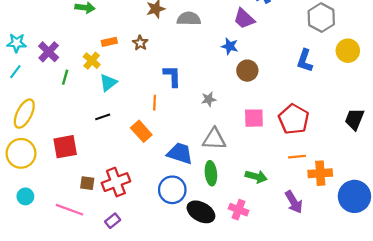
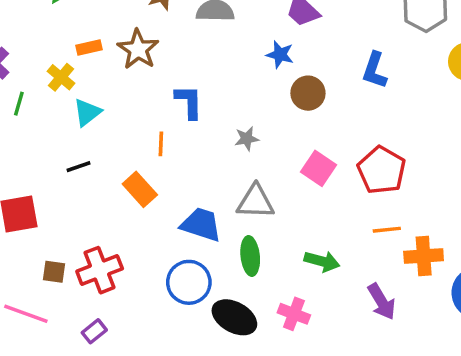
brown star: (140, 43) -> (138, 49), size x1.6
blue L-shape: (305, 61) -> (375, 70), moved
pink square: (254, 118) -> (318, 168), turned 35

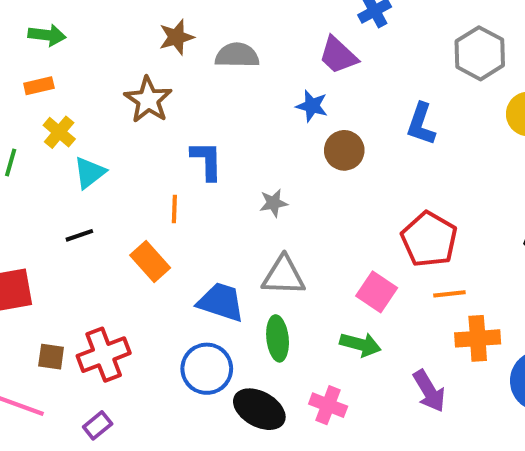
orange rectangle: (89, 48) -> (39, 86), moved
pink square: (318, 168) -> (377, 292), moved
orange line: (387, 230) -> (449, 294), moved

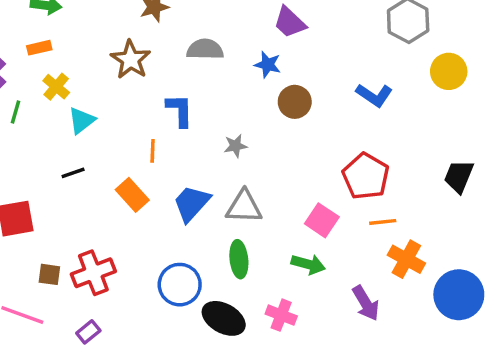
gray semicircle: (237, 55) -> (205, 49), moved
blue L-shape: (421, 124) -> (374, 95), moved, turned -75
blue trapezoid: (221, 302) -> (192, 203), moved, turned -66
orange cross: (478, 338) -> (406, 259), turned 33

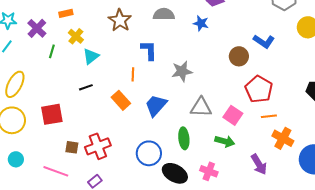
brown circle: (295, 102) -> (239, 56), moved
gray star: (236, 146) -> (182, 71), size x1.5
gray triangle: (244, 207) -> (201, 107), moved

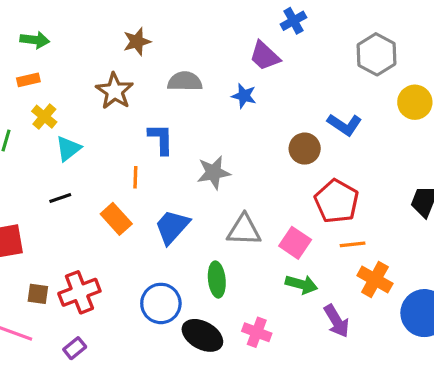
green arrow: (225, 141) -> (301, 284), moved

